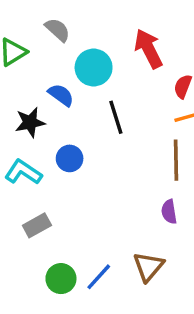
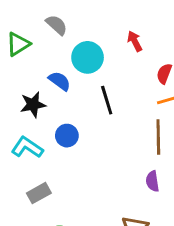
red arrow: (148, 49) -> (135, 41), size x0.6

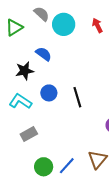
cyan circle: (88, 57) -> (64, 24), moved
black line: (107, 100) -> (77, 97), moved

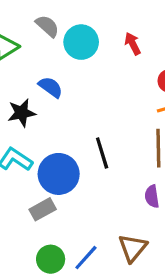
blue circle: (49, 93) -> (59, 174), moved, size x1.6
gray rectangle: (29, 134) -> (43, 209), moved

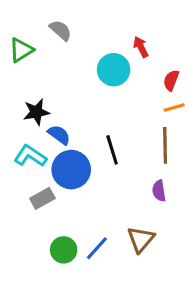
cyan circle: (81, 42) -> (114, 70), moved
blue semicircle: (51, 87) -> (59, 135), moved
gray rectangle: (43, 209) -> (42, 198), moved

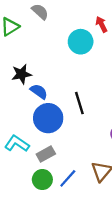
cyan L-shape: (30, 156) -> (17, 144), moved
gray rectangle: (42, 198) -> (46, 154), moved

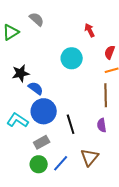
cyan circle: (81, 42) -> (72, 58), moved
black line: (79, 103) -> (71, 124), moved
cyan L-shape: (17, 144) -> (18, 120), moved

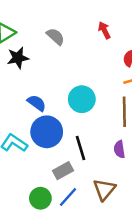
gray semicircle: (37, 19) -> (55, 37), moved
cyan circle: (72, 58) -> (82, 99), moved
black star: (21, 73) -> (18, 58), moved
gray rectangle: (42, 142) -> (63, 171), moved

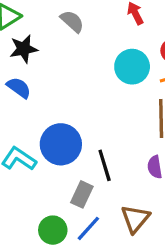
cyan circle: (82, 99) -> (132, 67), moved
blue semicircle: (37, 103) -> (19, 88), moved
gray rectangle: (63, 171) -> (82, 194), turned -36

